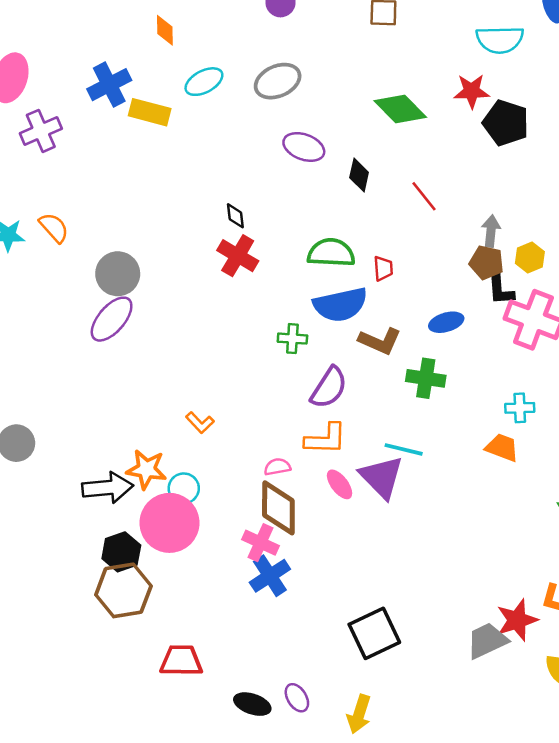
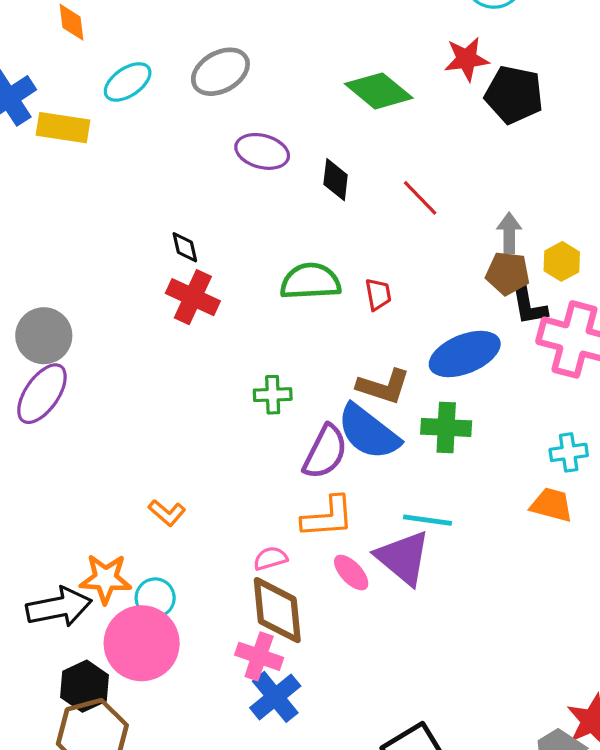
blue semicircle: (340, 305) -> (368, 432), moved, turned 56
blue ellipse: (446, 322) -> (465, 354), size x1.6

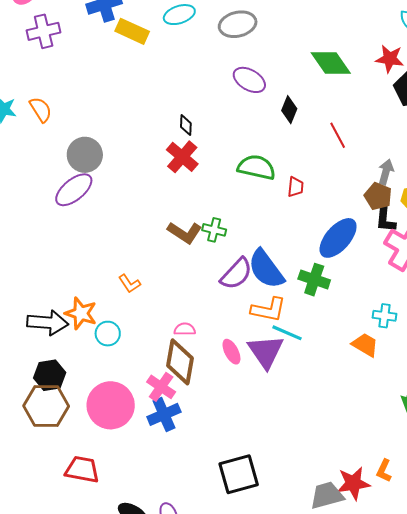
blue ellipse: (465, 354) -> (338, 238), turned -42
brown L-shape: (383, 386) -> (185, 233), moved
orange L-shape: (328, 517) -> (268, 310), moved
pink circle: (142, 643) -> (111, 405), moved

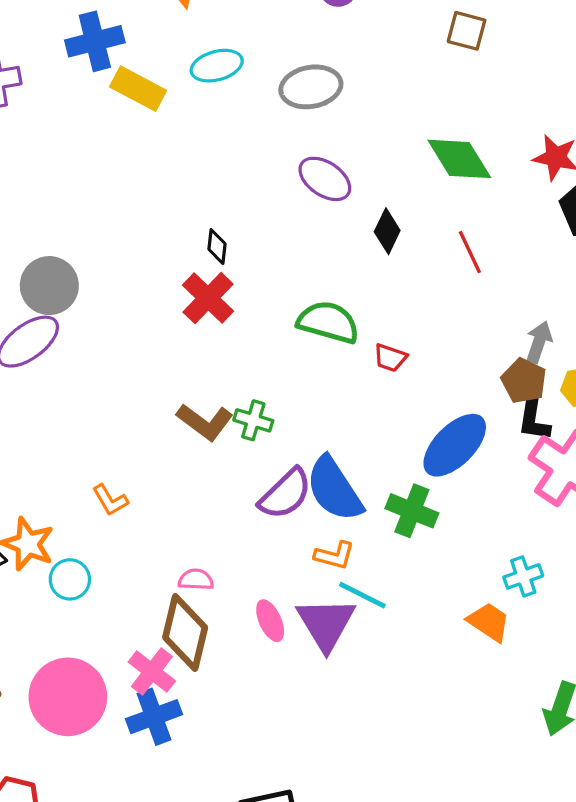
red line: (338, 135) -> (470, 252), moved
red trapezoid: (296, 187) -> (390, 358), turned 100
orange L-shape: (268, 310) -> (334, 555), size x0.7
cyan cross: (385, 316) -> (523, 576), turned -30

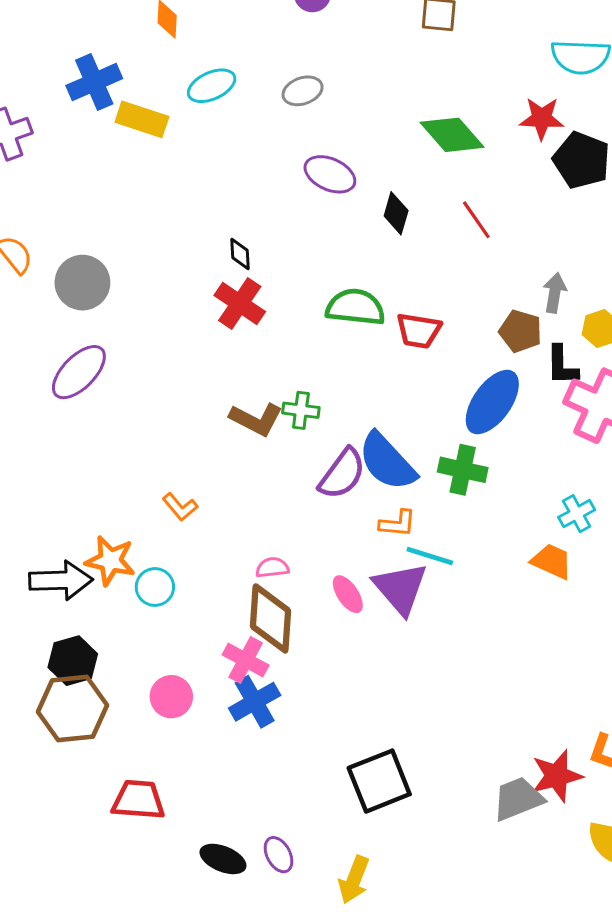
gray ellipse: (311, 87) -> (303, 91), size x0.7
gray circle: (49, 286) -> (82, 283), moved
red trapezoid: (390, 358) -> (419, 331), size x1.4
brown pentagon: (524, 381) -> (520, 331), moved
pink circle: (68, 697) -> (171, 697), size x0.6

